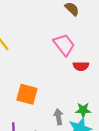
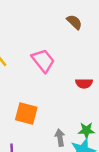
pink trapezoid: (64, 45) -> (43, 61), moved

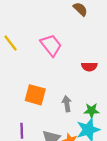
gray arrow: (60, 138) -> (67, 104), moved

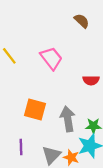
gray arrow: (67, 104) -> (68, 119), size x1.5

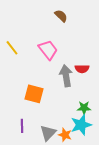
brown semicircle: (82, 21) -> (61, 16), moved
gray arrow: (68, 119) -> (66, 76), moved

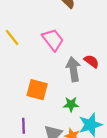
red semicircle: (82, 69) -> (91, 61), turned -144
green star: (84, 108) -> (71, 104), moved

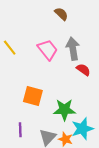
gray arrow: (73, 69) -> (73, 49), moved
green star: (71, 104) -> (64, 110), size x1.5

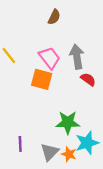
brown semicircle: (61, 14) -> (54, 17), moved, turned 72
orange square: (33, 96) -> (42, 79), moved

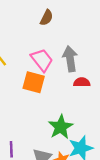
red semicircle: (88, 79) -> (82, 82), turned -35
green star: (68, 122) -> (61, 127), turned -30

